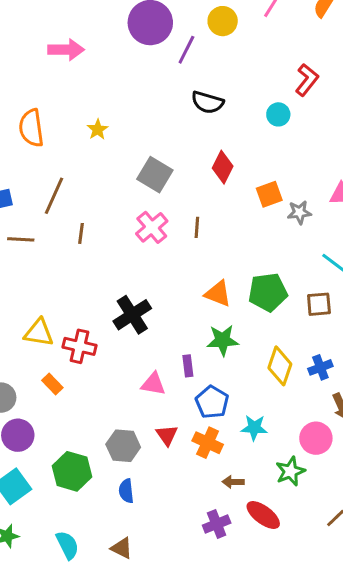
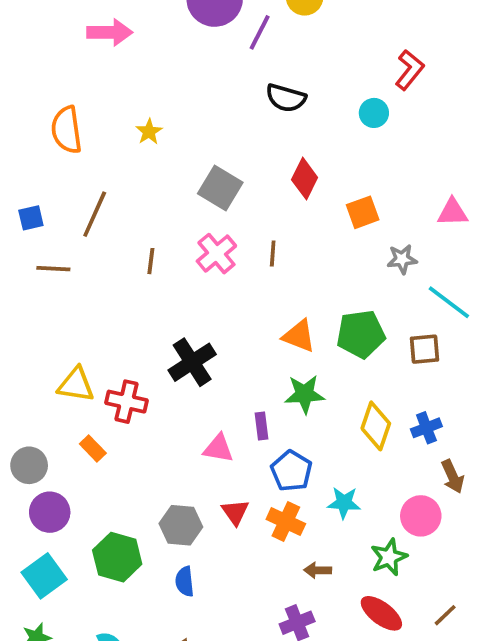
gray star: (299, 212) -> (402, 259), moved
brown line: (81, 233) -> (151, 261), moved
red ellipse: (263, 515) -> (381, 613), moved

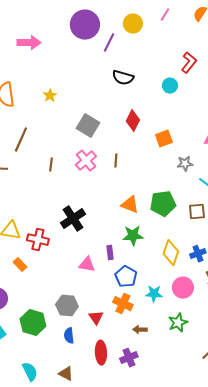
red triangle: (235, 512) -> (96, 318), moved
pink circle: (421, 516) -> (183, 288), moved
red ellipse: (381, 613) -> (101, 353), moved, turned 50

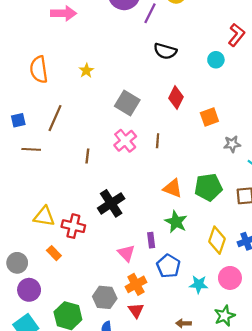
brown line: (51, 165) -> (87, 156), moved
green star: (133, 236) -> (176, 222), turned 30
pink triangle: (87, 265) -> (126, 253), turned 36
orange cross: (123, 304) -> (136, 284), moved, turned 36

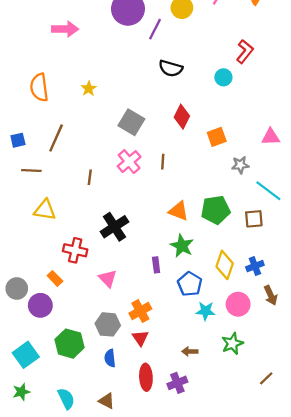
yellow triangle: (44, 216) -> (45, 210), moved
pink triangle: (126, 253) -> (108, 278), moved
blue pentagon: (168, 266) -> (190, 284), moved
purple circle: (29, 290) -> (40, 305), moved

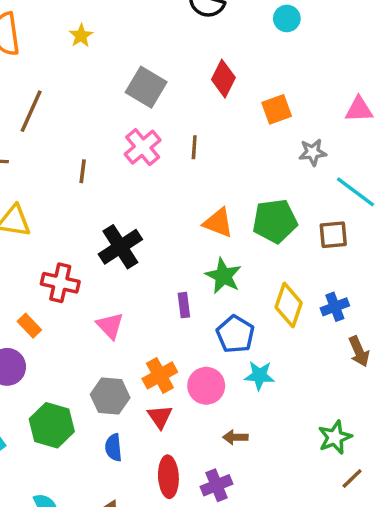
pink circle: (238, 304) -> (206, 386), moved
green star: (232, 344) -> (335, 437), moved

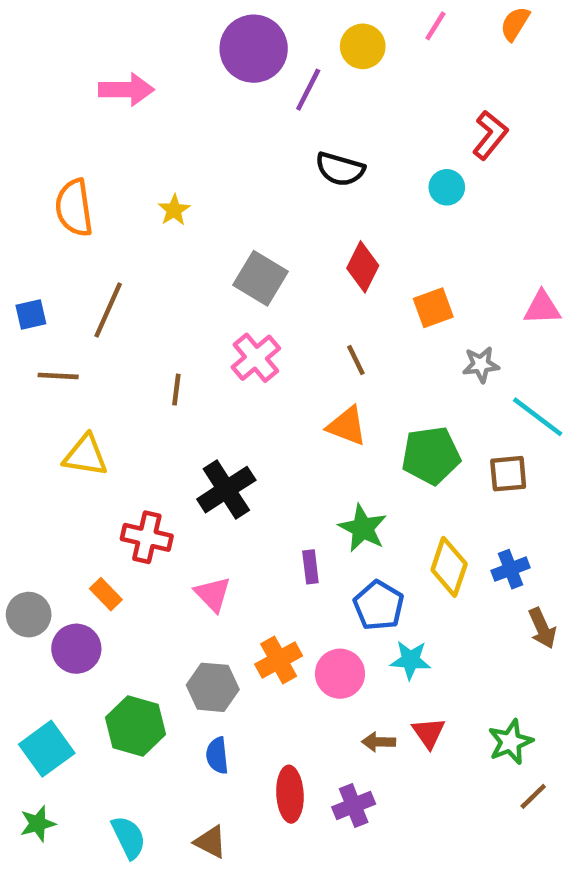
brown line: (194, 147) -> (356, 360), moved, turned -30
orange triangle: (218, 223) -> (347, 426), moved
red triangle: (160, 417) -> (429, 733), moved

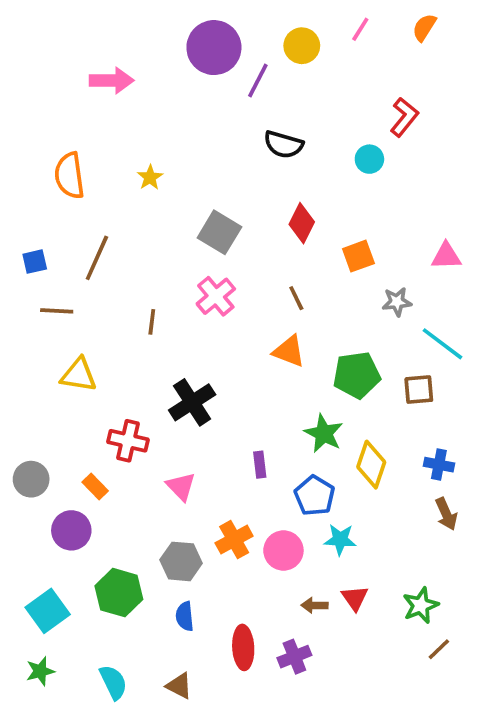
green star: (363, 528) -> (324, 433), moved
blue cross: (510, 569) -> (439, 465), moved, turned 32
gray circle: (29, 615) -> (31, 479), moved

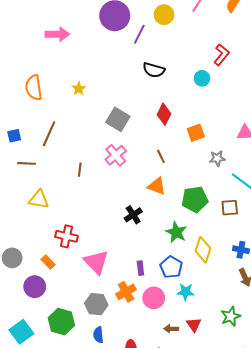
black cross: (192, 402) -> (133, 215), moved, size x0.7
purple rectangle: (260, 465) -> (140, 268), moved
pink triangle: (181, 486) -> (96, 262), size x1.5
green star: (421, 605) -> (231, 316), moved

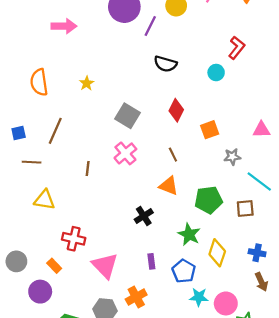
purple rectangle: (140, 268) -> (151, 261), moved
pink circle: (154, 298) -> (226, 303), moved

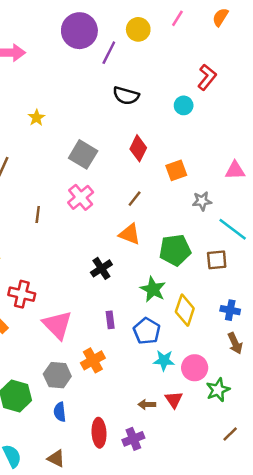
brown line: (173, 155) -> (135, 199), turned 64

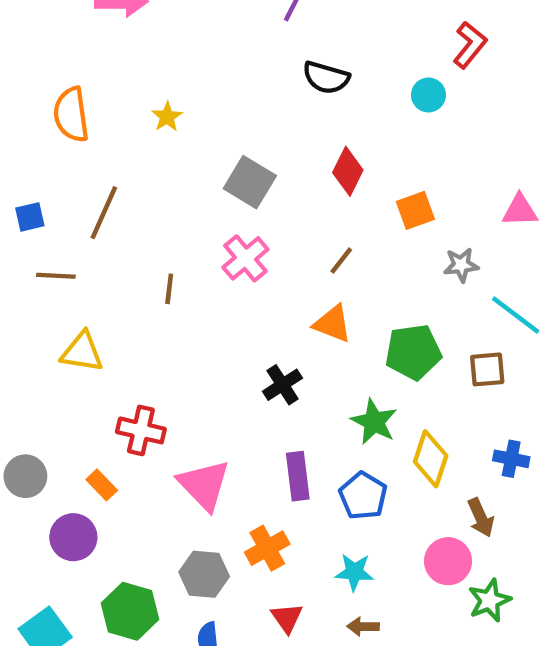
purple rectangle: (110, 320) -> (298, 476), size x1.5
brown arrow: (235, 343) -> (481, 518), moved
cyan star: (164, 360) -> (354, 572), moved
red triangle: (174, 400) -> (287, 618), moved

